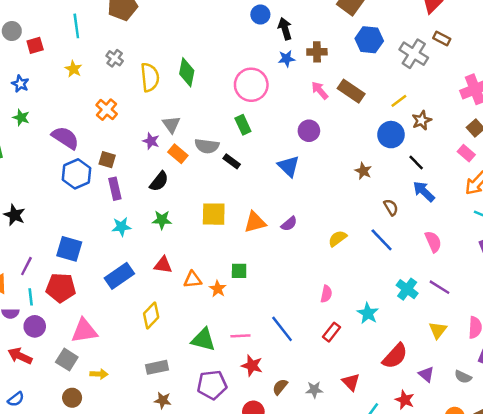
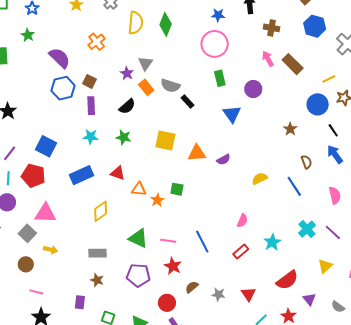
blue star: (286, 59) -> (218, 15), moved
green rectangle: (243, 125) -> (220, 78), moved

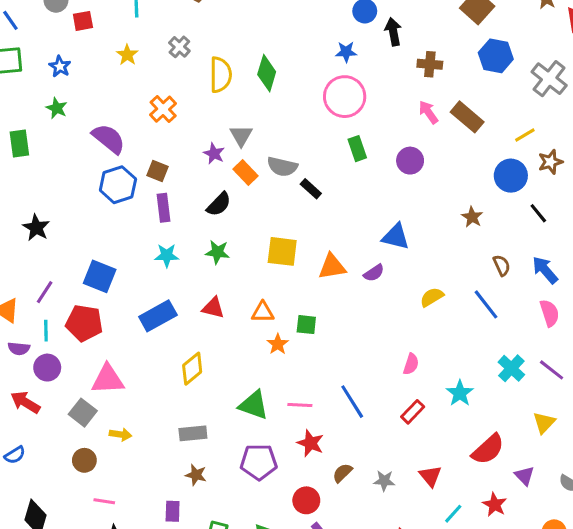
blue triangle: (232, 114) -> (396, 237), moved, turned -36
blue arrow: (335, 154) -> (545, 270), moved
orange triangle: (139, 189) -> (263, 312), moved

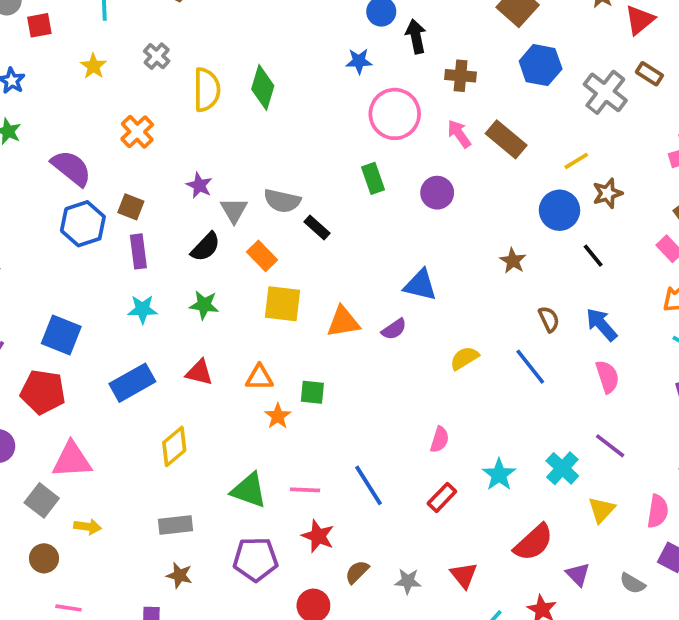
pink circle: (345, 97) -> (395, 114), moved
gray triangle: (241, 136) -> (234, 210), moved
orange rectangle: (245, 173) -> (262, 256), moved
cyan cross: (511, 368) -> (562, 468), moved

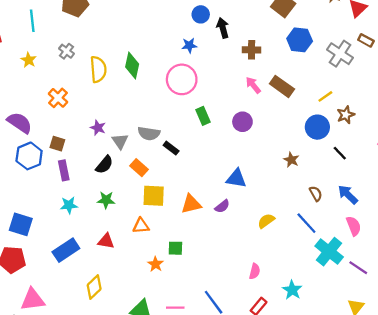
pink circle: (395, 114) -> (182, 79), moved
orange triangle: (259, 378) -> (141, 226), moved
cyan cross: (562, 468) -> (329, 252), moved, size x1.4

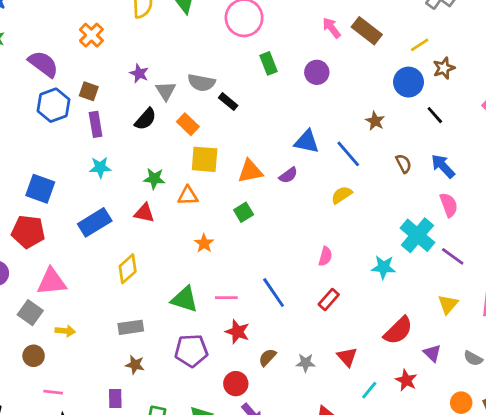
green star: (106, 200) -> (154, 179), moved
blue line: (306, 223) -> (348, 154), moved
green square: (175, 248) -> (244, 212), moved, turned -35
cyan star: (292, 290) -> (384, 267), moved, turned -30

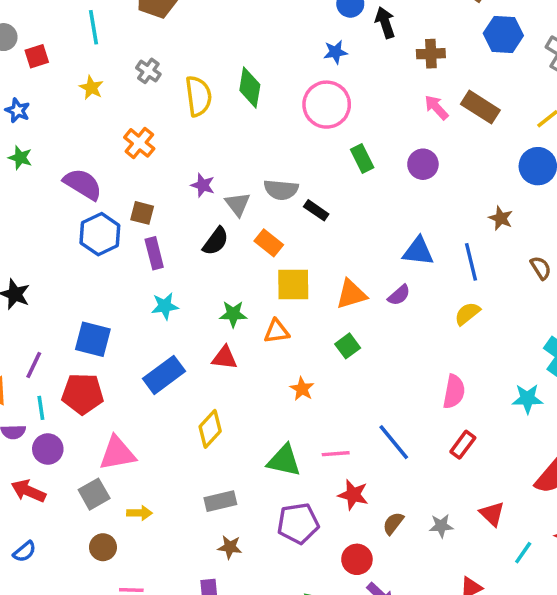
blue line: (348, 154) -> (471, 262), turned 32
pink semicircle: (325, 256) -> (454, 392), size x1.4
gray square: (30, 313) -> (94, 494), turned 30

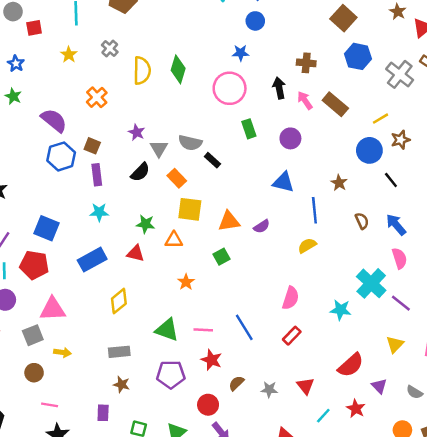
black arrow: (385, 23) -> (279, 88), moved
blue triangle: (418, 251) -> (283, 182), moved

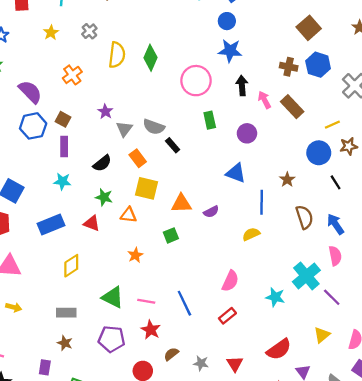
blue star: (241, 53) -> (230, 51), moved, size x1.5
brown cross: (306, 63) -> (289, 67), moved
black semicircle: (140, 172) -> (102, 163), moved
brown semicircle: (362, 221) -> (304, 217), size x1.5

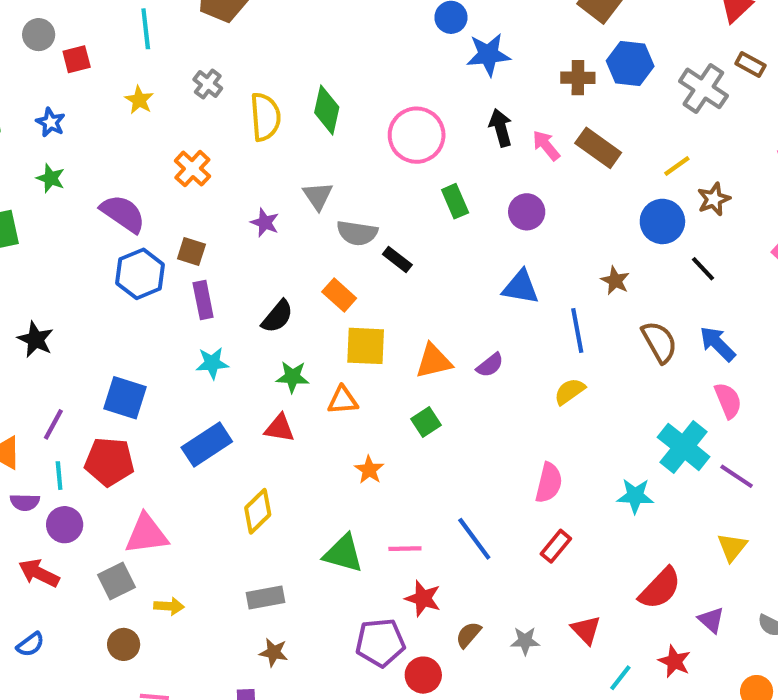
blue star: (230, 51) -> (488, 55), moved
gray triangle: (124, 129) -> (318, 196), moved
purple pentagon: (112, 339) -> (380, 643), moved

